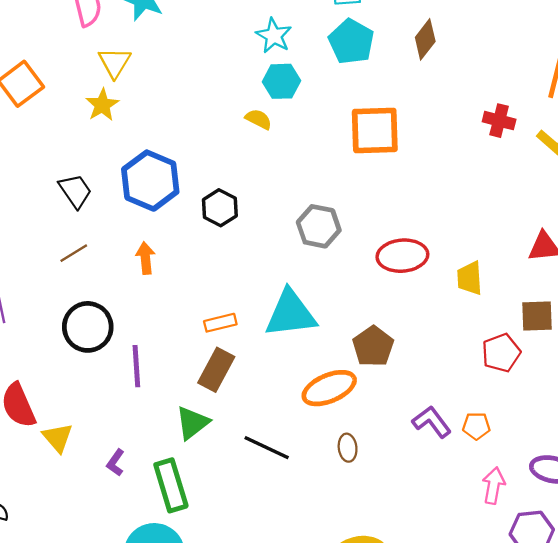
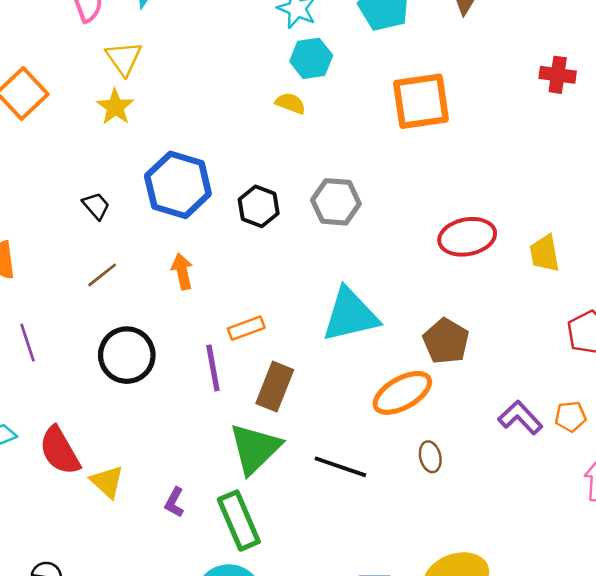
black trapezoid: (75, 191) -> (96, 206), size x0.7
gray hexagon: (319, 226) -> (336, 202), moved
orange rectangle: (220, 323) -> (246, 328), moved
purple line: (136, 366) -> (213, 368), moved
green triangle: (192, 423) -> (255, 449), size x1.4

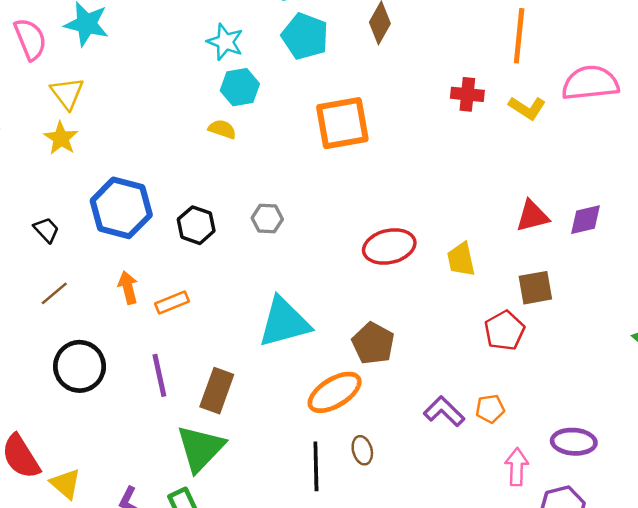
gray hexagon: (336, 202) -> (267, 219), size x0.7
orange rectangle: (246, 328) -> (172, 302), moved
black line: (340, 467) -> (316, 466), moved, turned 72

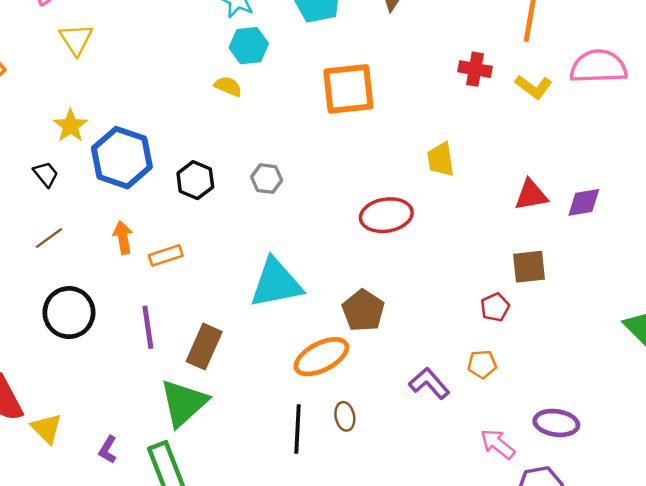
yellow star: (61, 138) -> (70, 126), moved
yellow trapezoid: (461, 259) -> (441, 159), moved
red pentagon: (504, 331) -> (495, 307), size x0.7
orange pentagon: (490, 409) -> (482, 364), moved
pink arrow: (517, 467) -> (498, 444), turned -57

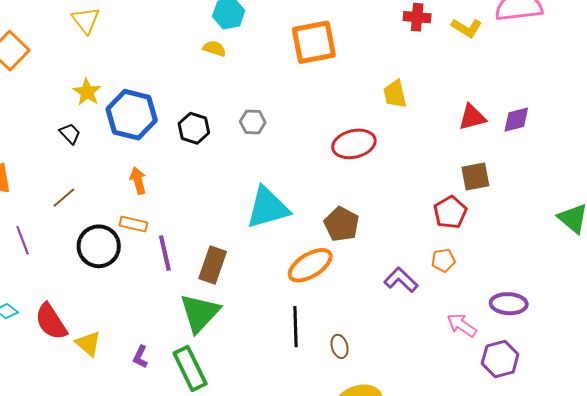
brown line: (49, 238) -> (64, 198), moved
orange rectangle: (166, 255) -> (133, 224), moved, turned 36
red pentagon: (495, 307) -> (450, 212), size x1.4
brown ellipse: (345, 416) -> (340, 346), moved

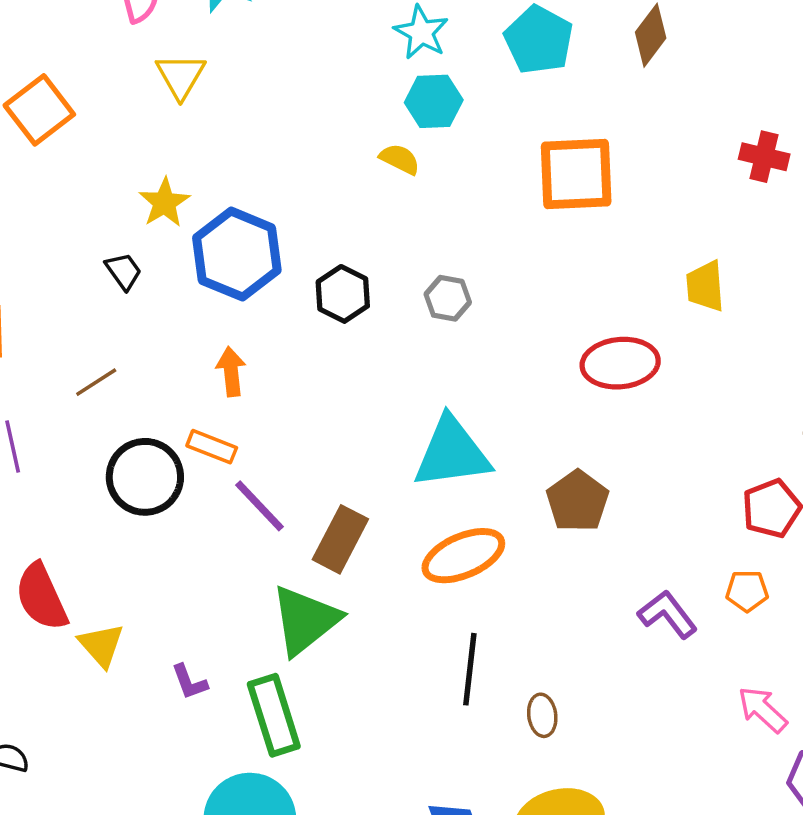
purple line: (165, 253) -> (259, 506), turned -39
orange ellipse: (310, 265) -> (463, 556), moved
purple L-shape: (140, 357) -> (189, 682), turned -55

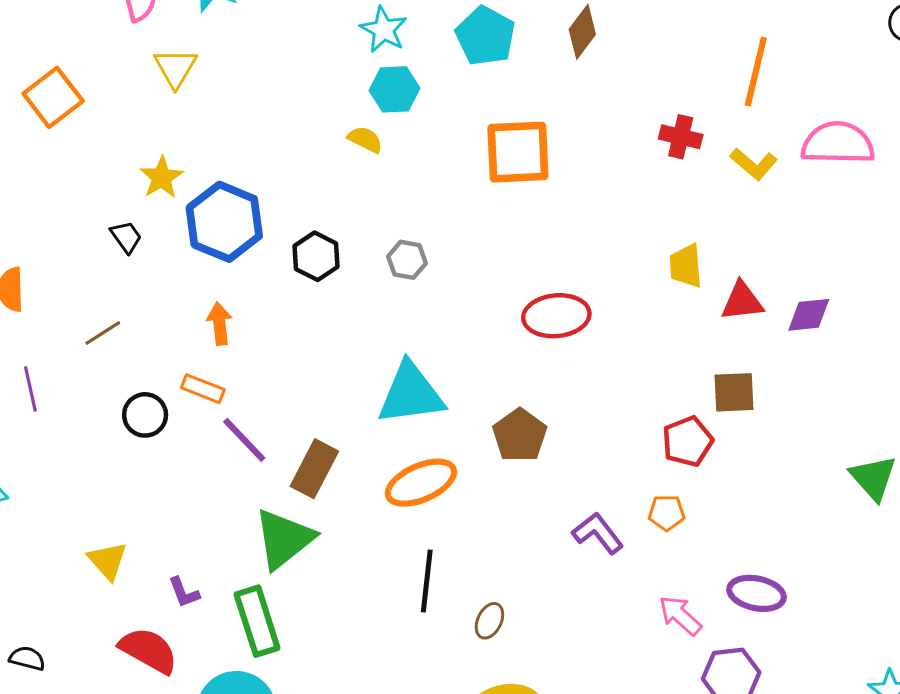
yellow trapezoid: (705, 286) -> (686, 266), moved
black circle: (145, 477) -> (145, 415), size x0.7
red semicircle: (41, 597) -> (149, 650), moved, turned 144
brown ellipse: (542, 715) -> (489, 621), turned 33

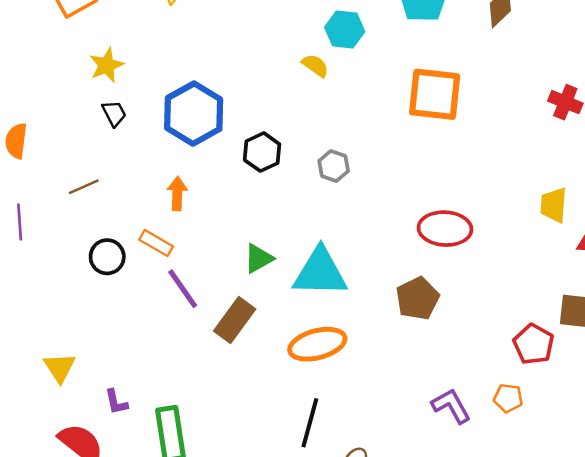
yellow star: (162, 177) -> (106, 65), moved
brown pentagon: (520, 435) -> (418, 298), moved
red pentagon: (688, 441) -> (534, 344), turned -30
green triangle: (284, 539) -> (259, 258), moved, size x0.6

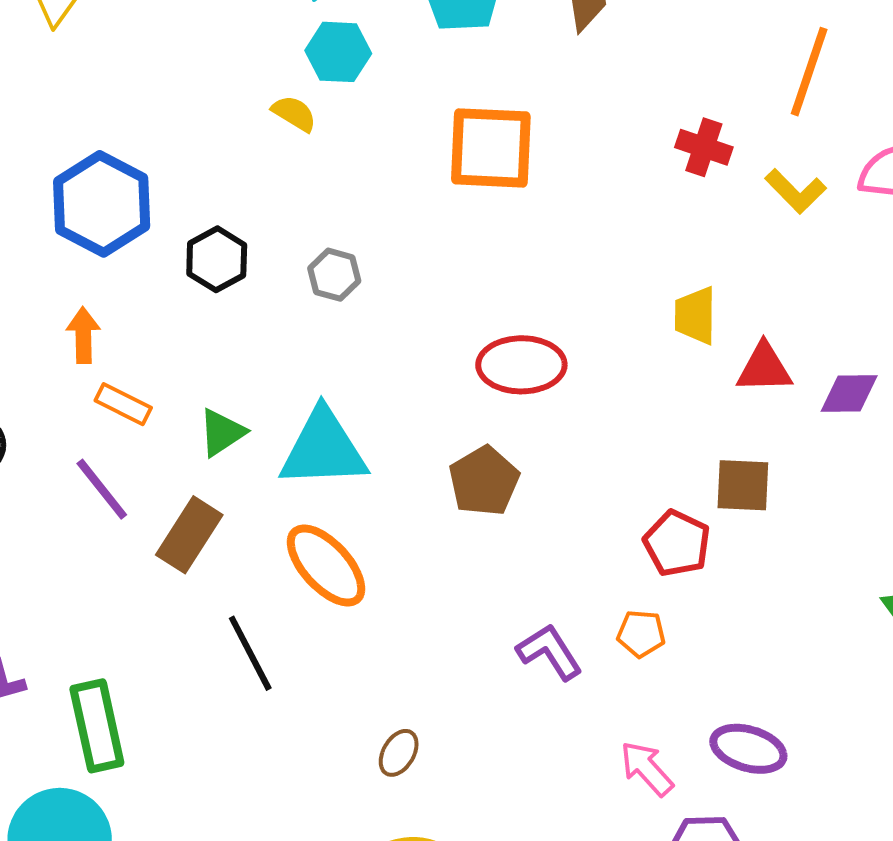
orange rectangle: (156, 243) -> (123, 404), moved
orange ellipse: (317, 344) -> (326, 565), turned 66
black line: (310, 423) -> (250, 653), moved, turned -39

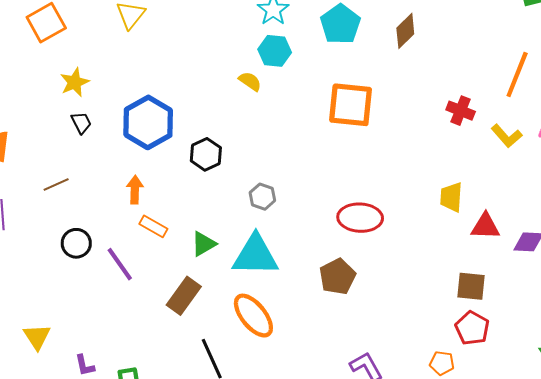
gray hexagon: (334, 275) -> (262, 197), moved
purple line: (102, 489) -> (120, 264), moved
red pentagon: (677, 543) -> (472, 328), moved
orange pentagon: (641, 634) -> (442, 363), moved

